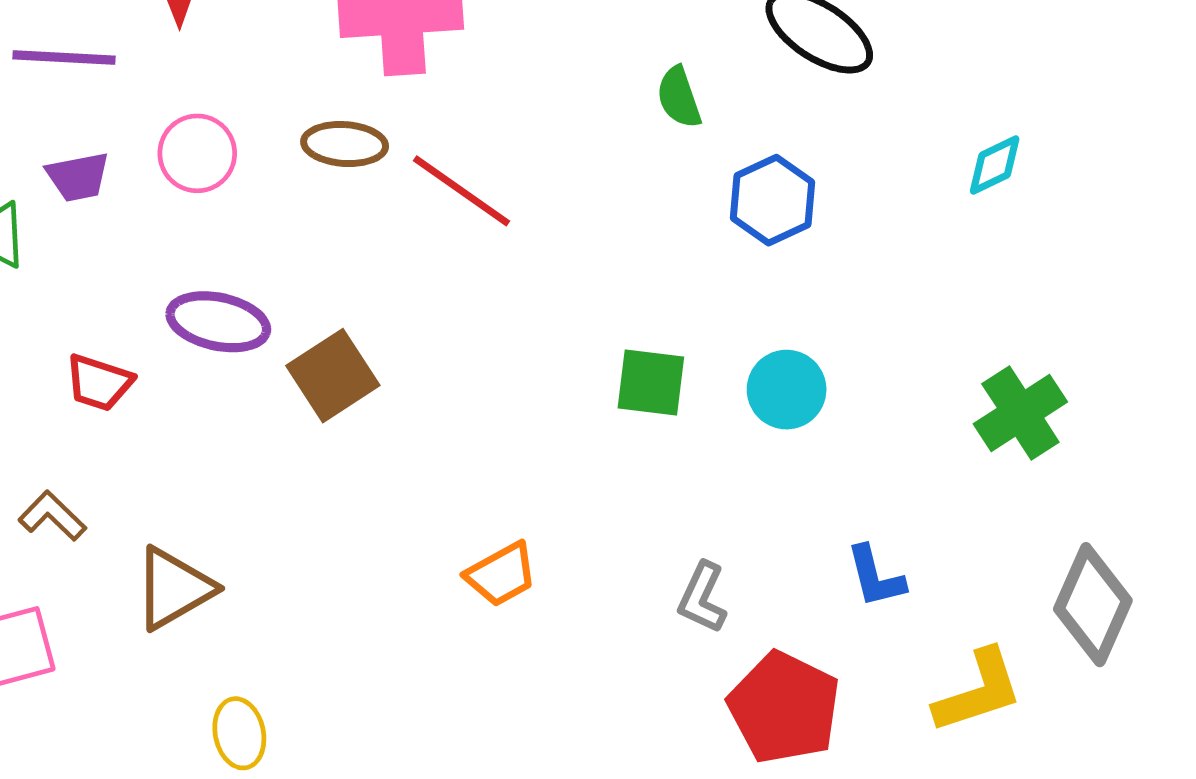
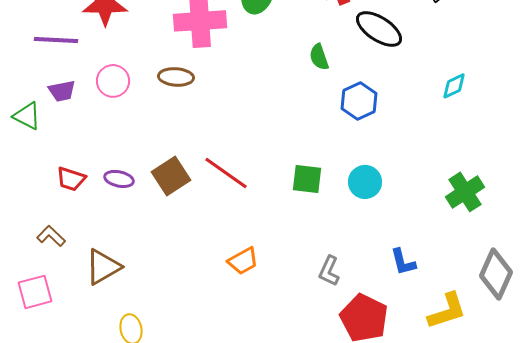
red line: (461, 191) -> (226, 173), moved
purple ellipse: (218, 322) -> (119, 179), moved, size x0.7

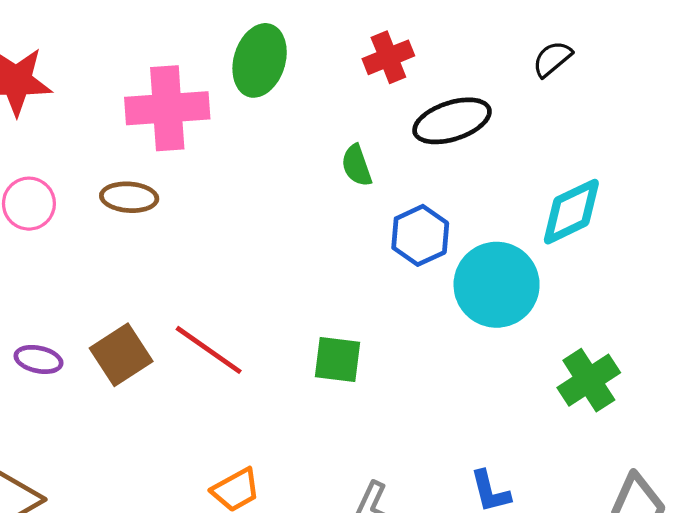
black ellipse: (379, 29) -> (452, 121), turned -51
cyan diamond: (454, 86) -> (571, 212), size x1.6
cyan circle: (365, 182) -> (497, 285), moved, size x1.6

